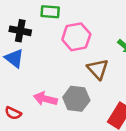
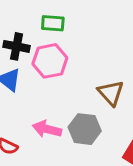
pink hexagon: (76, 37) -> (50, 61), moved

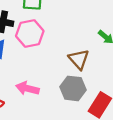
gray hexagon: (85, 129) -> (73, 88), moved

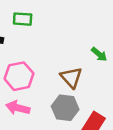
pink hexagon: (30, 34) -> (19, 76), moved

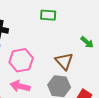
green rectangle: (23, 19) -> (48, 15), moved

